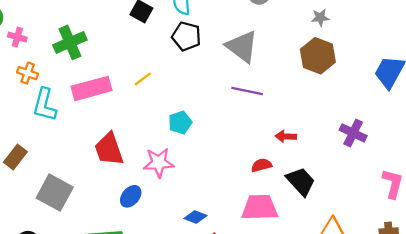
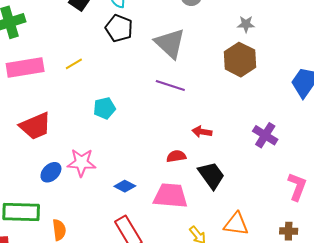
red trapezoid: (109, 149) -> (35, 126), turned -100
pink star: (159, 163) -> (81, 163), moved
blue diamond: (196, 217) -> (125, 186), moved

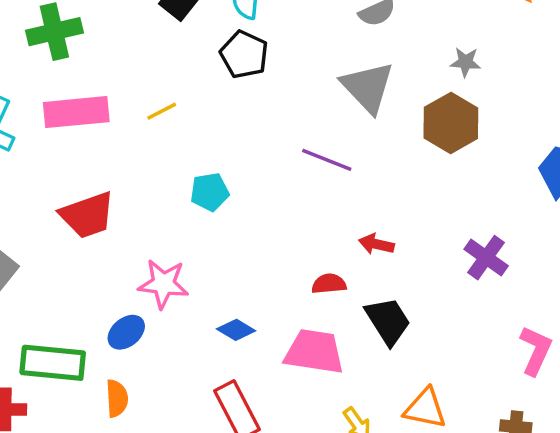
gray triangle: (170, 43) -> (368, 87), moved
blue ellipse: (51, 172) -> (126, 332), moved

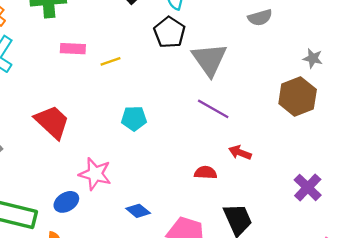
gray triangle: (368, 87) -> (209, 59), moved
pink rectangle: (76, 112) -> (73, 49), moved, size x0.6
red trapezoid: (87, 215) -> (52, 122), turned -126
red arrow: (376, 244) -> (240, 153), moved
red semicircle: (329, 284) -> (206, 173), moved

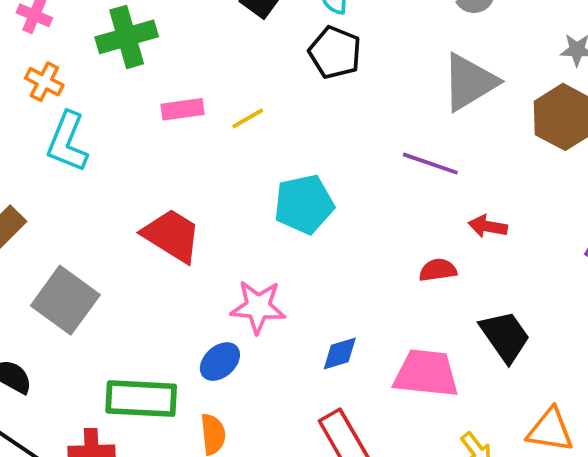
gray triangle: (209, 59) -> (469, 82), moved, turned 45
cyan pentagon: (134, 118) -> (304, 204), size x1.4
blue diamond: (138, 211) -> (340, 354), turned -45

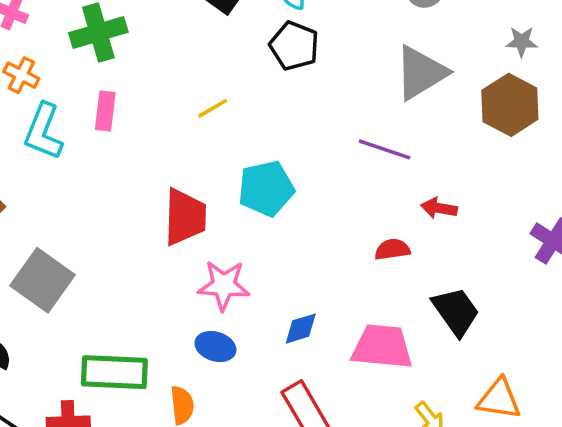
pink rectangle: (183, 109) -> (105, 111), moved, turned -75
red trapezoid: (172, 235) -> (185, 217), moved, turned 60
blue ellipse: (220, 362) -> (215, 346), moved, turned 60

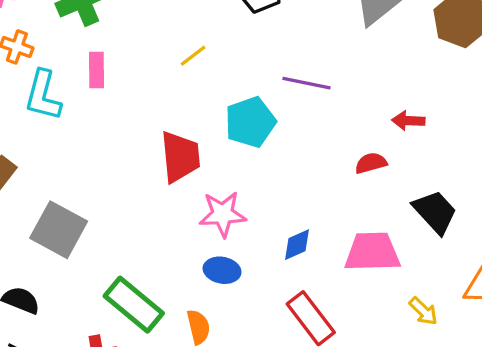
purple line: (385, 149) -> (306, 83), moved
green rectangle: (114, 372) -> (134, 305), turned 44

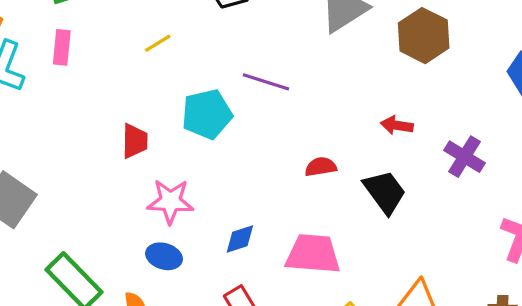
red arrow: (408, 121) -> (397, 125), moved
red trapezoid: (180, 157) -> (135, 141), size x0.7
black trapezoid: (435, 212) -> (385, 192), moved

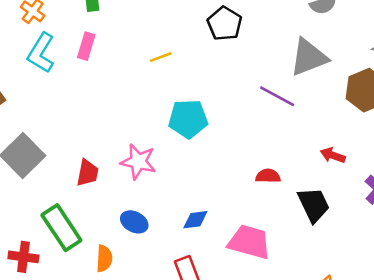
purple line: (266, 82) -> (277, 96), moved
red trapezoid: (135, 141) -> (88, 173), moved
pink star: (170, 201) -> (138, 162), moved

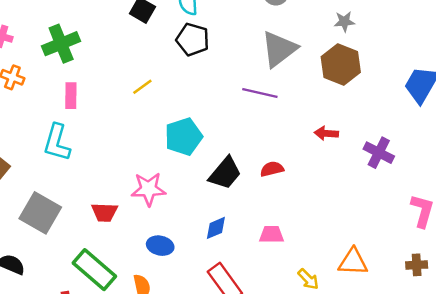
cyan L-shape: (41, 53) -> (57, 143), moved
red trapezoid: (88, 173) -> (104, 212), turned 96
black trapezoid: (314, 205) -> (225, 173), moved, turned 81
pink trapezoid: (249, 242) -> (272, 235), size x0.6

